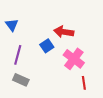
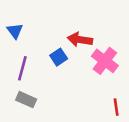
pink cross: (74, 59) -> (105, 61), moved
red line: (84, 83) -> (116, 107), moved

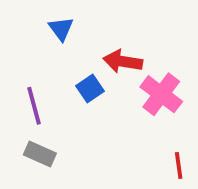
blue triangle: (15, 31) -> (61, 29), moved
purple line: (22, 68) -> (34, 106), turned -30

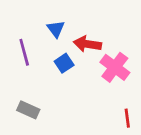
blue triangle: (61, 29) -> (56, 29), moved
purple line: (34, 106) -> (24, 52), moved

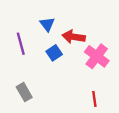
gray rectangle: (28, 110) -> (24, 92), turned 36
red line: (127, 118) -> (94, 99), moved

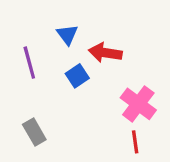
pink cross: (97, 56) -> (138, 104), moved

